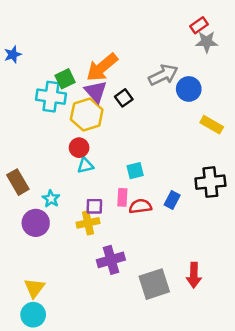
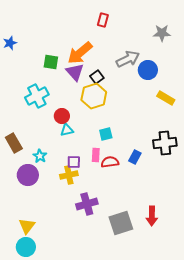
red rectangle: (199, 25) -> (103, 20), moved, turned -40
green square: (65, 79) -> (51, 62), turned 35
cyan cross: (51, 97) -> (37, 96), moved, turned -35
yellow hexagon: (87, 114) -> (94, 96), moved

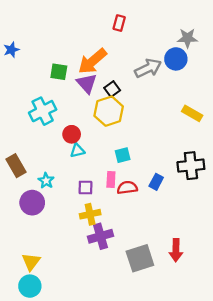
blue circle: (148, 70) -> (176, 59), moved
yellow cross: (69, 175) -> (90, 214), moved

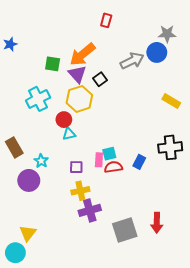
yellow hexagon: (109, 111) -> (79, 99), moved
cyan square: (123, 155) -> (109, 154), moved
cyan circle: (30, 286) -> (15, 253), moved

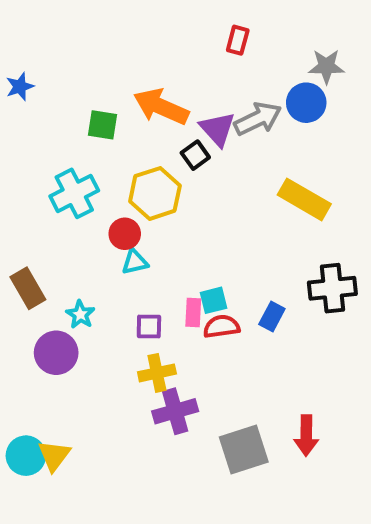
red rectangle: (106, 20) -> (238, 40), moved
orange arrow: (82, 55) -> (161, 107), turned 64
purple triangle: (77, 74) -> (217, 129), moved
yellow rectangle: (171, 101) -> (304, 199), moved, size x1.4
cyan circle: (15, 253) -> (26, 456), moved

